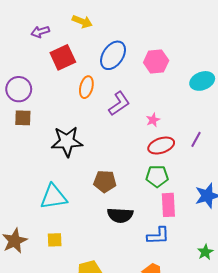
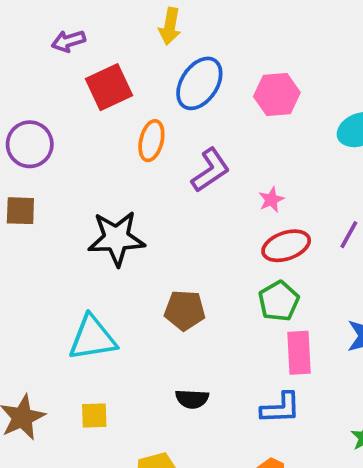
yellow arrow: (82, 22) -> (170, 26), moved, turned 78
brown square: (23, 118) -> (20, 211), moved
green pentagon: (157, 176) -> (279, 301), turned -30
black semicircle: (120, 215) -> (192, 399), moved, size x0.7

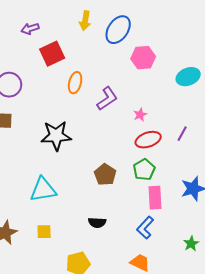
blue ellipse: (199, 83) -> (118, 30), moved
brown pentagon: (185, 310) -> (105, 175), moved, turned 30
blue L-shape: (281, 408) -> (145, 228), turned 135

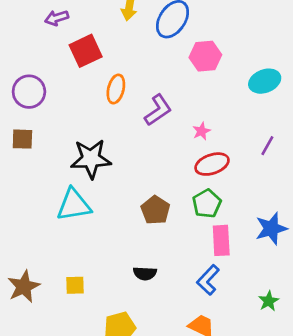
purple line: (182, 134) -> (267, 146), moved
cyan triangle: (43, 190) -> (74, 205), moved

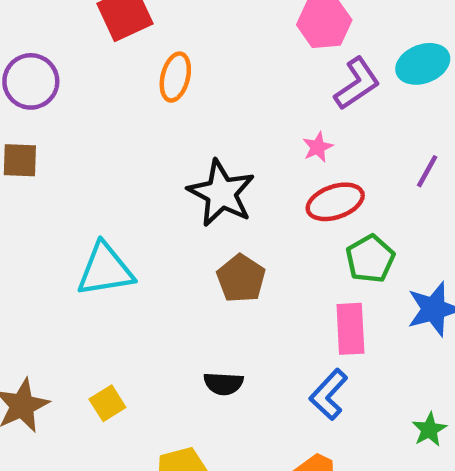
purple L-shape: (158, 110) -> (357, 84), moved
black star: (91, 159) -> (221, 193), moved, turned 30
green pentagon: (207, 204) -> (370, 259), moved
yellow square: (75, 285) -> (107, 403), turned -30

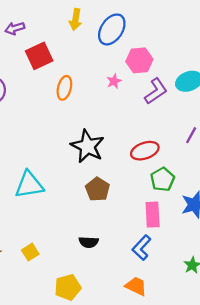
pink star: (318, 147) -> (114, 81), moved

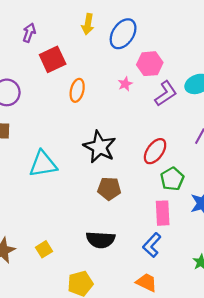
purple arrow: (15, 28) -> (29, 33), turned 126
red ellipse: (145, 151) -> (155, 151), turned -35
cyan triangle: (29, 185) -> (43, 164), moved
brown pentagon: (97, 189) -> (109, 189), turned -30
black semicircle: (89, 242) -> (101, 240), size x1.5

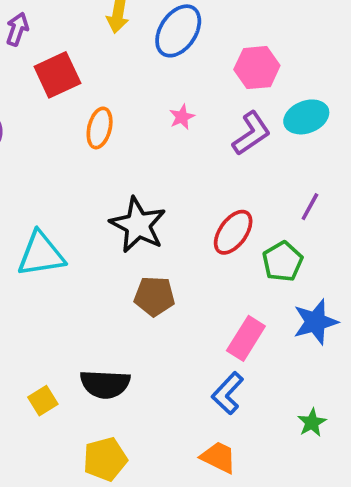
pink hexagon: (150, 64) -> (257, 68), moved
green pentagon: (172, 179) -> (283, 262), moved
pink rectangle: (163, 213) -> (246, 338), turned 35
black semicircle: (101, 240) -> (105, 384), moved

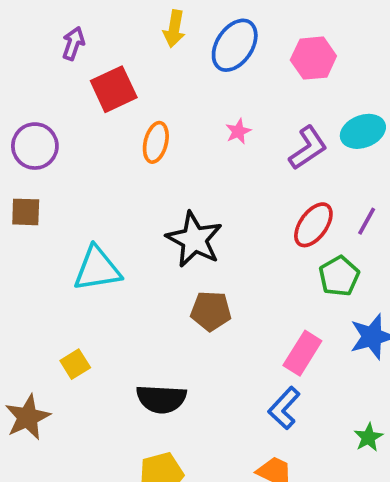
pink hexagon: (257, 68) -> (313, 58), moved
red ellipse: (233, 232) -> (313, 225), moved
yellow square: (43, 401) -> (75, 364), moved

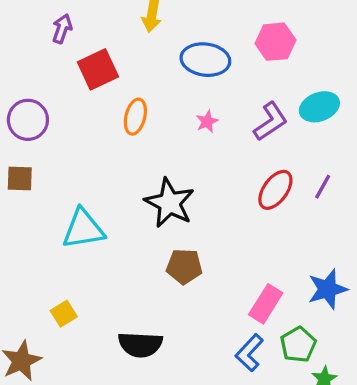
blue ellipse: (235, 45) -> (205, 60), moved, turned 63
pink star: (238, 131) -> (207, 121), moved
green pentagon: (339, 276) -> (298, 345), moved

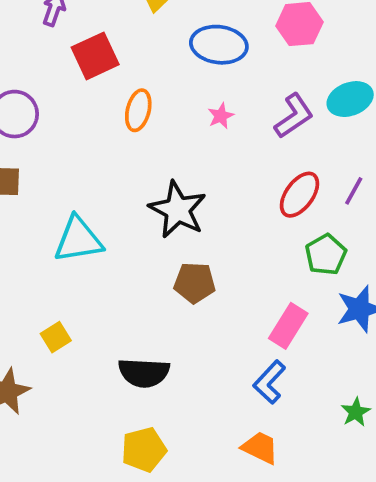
green pentagon: (298, 345) -> (326, 255), moved

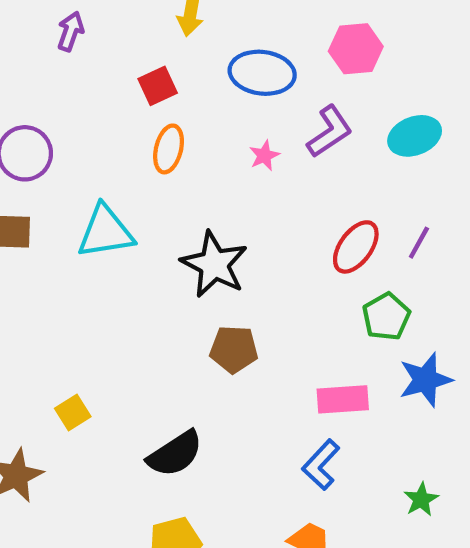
red square: (95, 56) -> (158, 86), moved, size x0.7
purple L-shape: (294, 116) -> (330, 132), moved
cyan triangle: (78, 240) -> (105, 232), moved
pink rectangle: (288, 326) -> (343, 399), turned 54
black semicircle: (144, 373) -> (175, 454), turned -36

